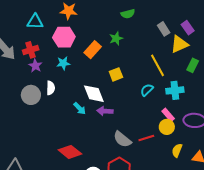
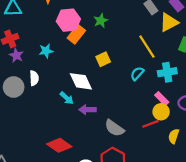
pink hexagon: (64, 37) -> (68, 20), moved
purple arrow: (105, 111) -> (87, 110), moved
red line: (146, 138) -> (151, 124), moved

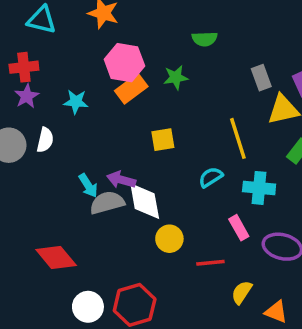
white diamond: (81, 81) -> (145, 201), moved
purple arrow: (87, 110) -> (121, 180), moved
yellow circle: (161, 112) -> (169, 239), moved
gray semicircle: (114, 128) -> (107, 203), moved, turned 114

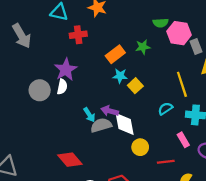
pink hexagon: (124, 63) -> (179, 33), moved
red cross: (24, 67) -> (78, 35), moved
purple star: (27, 96) -> (66, 70), moved, size x1.5
cyan star: (76, 102) -> (120, 76), moved
yellow square: (163, 140) -> (135, 86), turned -32

